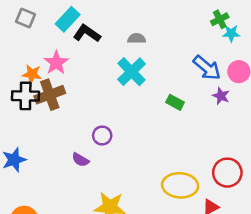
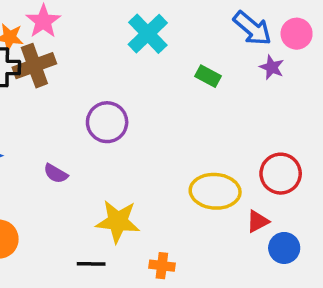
purple circle: (102, 136) -> (107, 122), size x1.5
purple semicircle: (80, 160) -> (56, 174), moved

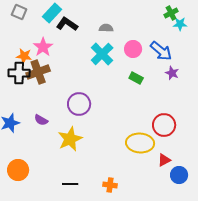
pink circle: (297, 34) -> (133, 49), moved
purple semicircle: (56, 174) -> (41, 120), moved
red circle: (281, 174) -> (164, 125), moved
yellow star: (118, 221) -> (70, 139), moved, turned -30

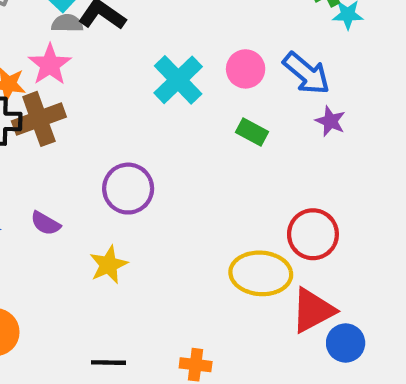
gray semicircle: (106, 28) -> (67, 23), moved
yellow star: (70, 139) -> (109, 265), size x0.7
red triangle: (164, 160) -> (313, 310), size x1.6

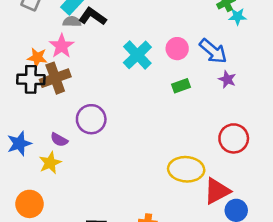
green rectangle: (252, 132) -> (181, 86), turned -48
purple circle: (128, 189) -> (91, 119), moved
red circle: (313, 234) -> (234, 138), moved
yellow star: (109, 265) -> (50, 163), moved

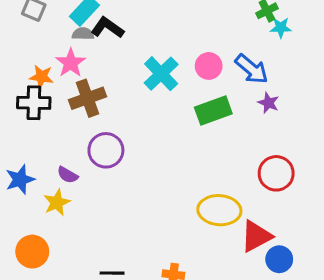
brown cross: (55, 78) -> (87, 98), moved
green rectangle: (181, 86) -> (213, 110), size x1.6

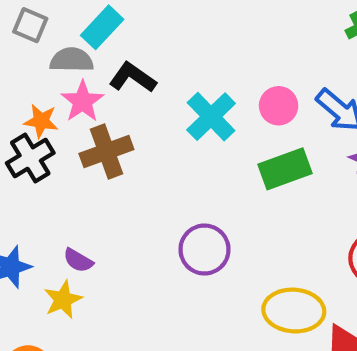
black L-shape: (107, 28) -> (133, 77), moved
gray semicircle: (83, 34) -> (72, 60), moved, size x1.4
black cross: (34, 103) -> (30, 158), turned -32
purple circle: (106, 150) -> (204, 250), moved

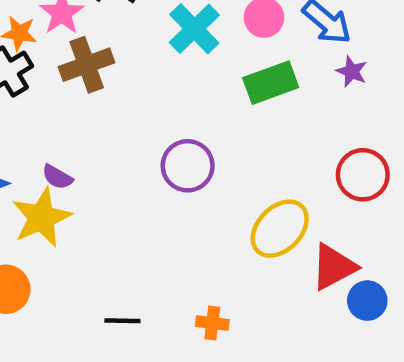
yellow star: (63, 300) -> (42, 217), size x1.5
yellow ellipse: (294, 311) -> (280, 229), turned -50

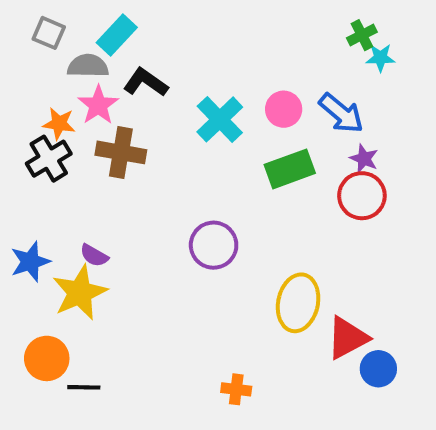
brown cross: (87, 65) -> (121, 152), turned 30
red circle: (363, 175) -> (362, 196), moved
yellow ellipse: (280, 229) -> (298, 303), turned -32
black line: (122, 321) -> (84, 387), moved

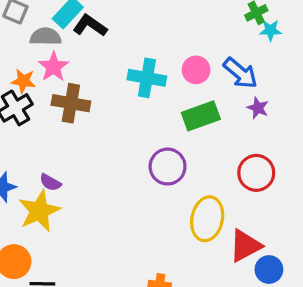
black L-shape: (146, 82) -> (90, 26), moved
cyan cross: (220, 119) -> (147, 78), turned -36
red circle: (362, 196) -> (256, 173), moved
purple circle: (214, 245) -> (168, 167), moved

